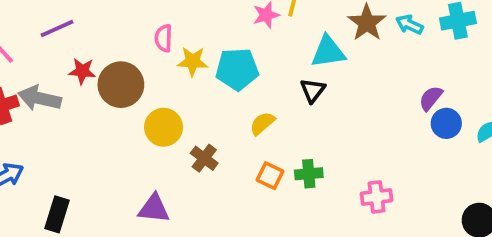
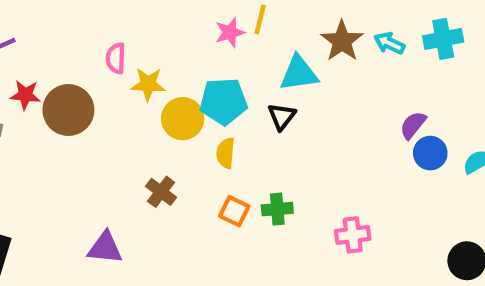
cyan pentagon: (237, 69) -> (223, 101), moved
yellow semicircle: (262, 123) -> (226, 153), turned -44
yellow circle: (164, 127) -> (183, 119), moved

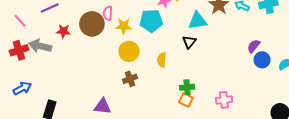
cyan pentagon: (223, 101) -> (151, 21), moved
brown circle: (68, 110) -> (92, 24), moved
yellow circle: (183, 119) -> (129, 51), moved
brown cross: (161, 192) -> (130, 79), turned 32
orange square: (234, 211) -> (186, 100), moved

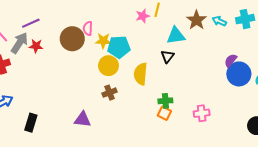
cyan pentagon: (151, 21) -> (119, 47), moved
red star: (63, 31) -> (36, 46), moved
gray arrow: (40, 46) -> (19, 43), moved, turned 110
yellow semicircle: (162, 60) -> (141, 74), size x1.5
blue circle: (262, 60) -> (239, 74), size x1.5

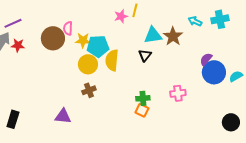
brown star: (196, 20) -> (173, 36), moved
yellow semicircle: (141, 74) -> (112, 60), moved
pink cross: (202, 113) -> (178, 93), moved

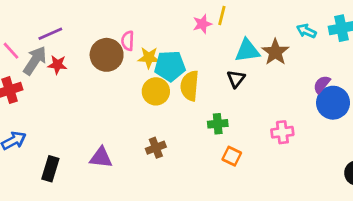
brown cross: (89, 90) -> (156, 148), moved
green cross: (143, 98) -> (218, 124), moved
purple triangle: (63, 116) -> (101, 158), moved

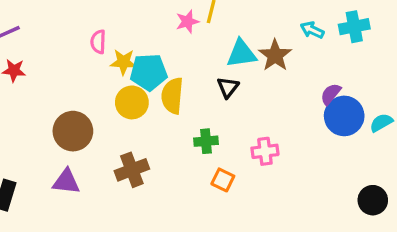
brown circle: (107, 55) -> (73, 131), moved
pink cross: (282, 132) -> (265, 151), moved
brown cross: (156, 148) -> (132, 170), size x1.4

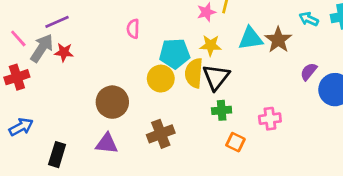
yellow star: (123, 62) -> (211, 45), moved
black triangle: (228, 87) -> (216, 77), moved, size x1.5
purple semicircle: (331, 94) -> (309, 72), moved

